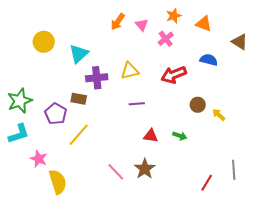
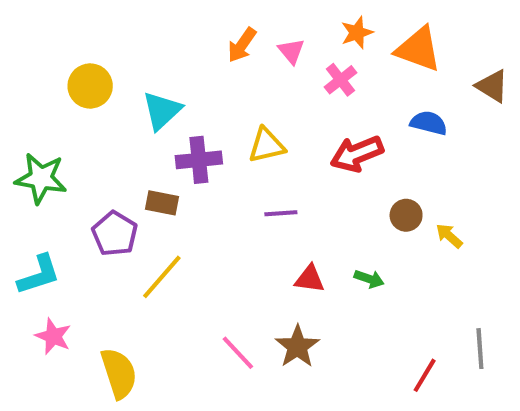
orange triangle: (204, 24) -> (418, 49), size x1.4
green star: (20, 101) -> (41, 178), moved, turned 30
pink star: (39, 159) -> (53, 336), moved

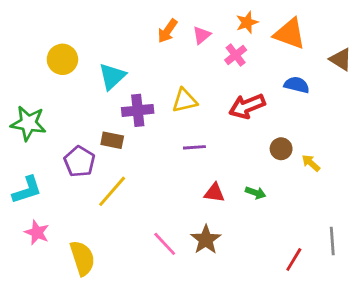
pink triangle: (291, 51) -> (202, 35), turned 30

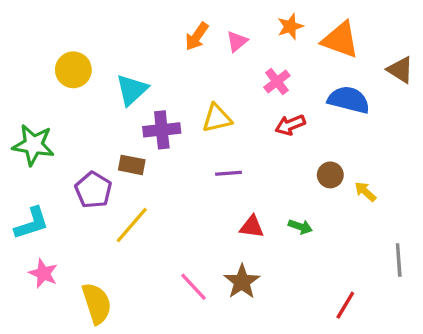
pink cross: (236, 55) -> (277, 81), moved
blue semicircle: (297, 85) -> (349, 100), size x1.4
red arrow: (247, 106) -> (290, 125), size x0.7
gray line: (332, 241) -> (399, 260), moved

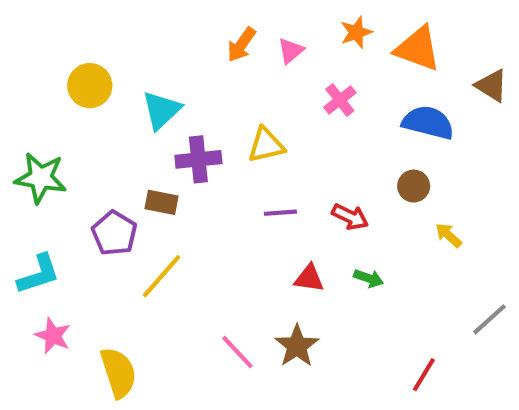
red arrow: (290, 125) -> (350, 217), moved, turned -132
brown circle: (330, 175) -> (414, 186), moved
gray line: (399, 260) -> (489, 319), turned 52

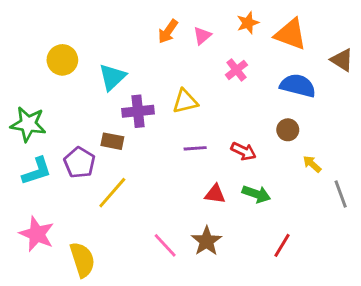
cyan L-shape: (39, 274) -> (37, 171), moved
green arrow: (369, 278) -> (256, 194), size x1.4
gray line: (489, 319) -> (341, 194), moved, turned -68
pink star: (53, 336) -> (37, 234), size x1.4
red line: (424, 375) -> (282, 245), moved

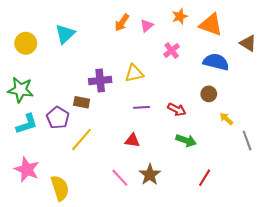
yellow circle: (62, 60) -> (26, 43), moved
cyan triangle: (112, 77) -> (65, 34), moved
red triangle: (215, 194) -> (132, 140), moved

